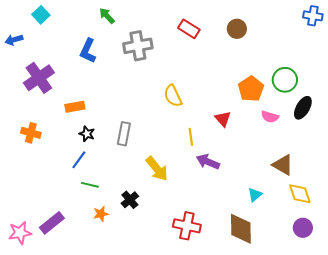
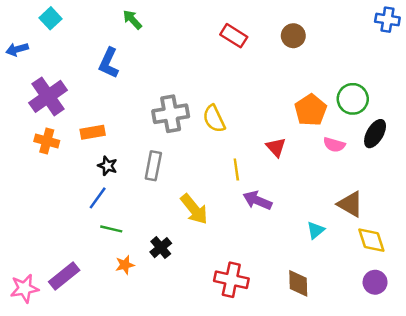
gray cross: (138, 46) -> (171, 114), moved
orange cross: (31, 133) -> (47, 141), moved
cyan triangle: (255, 195) -> (316, 230), moved
brown diamond: (241, 229) -> (298, 283), size x0.7

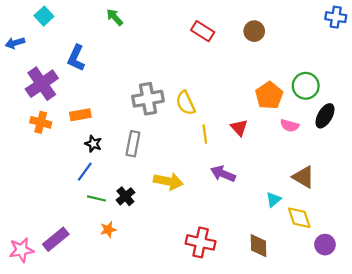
blue L-shape: (109, 63) -> (76, 58), moved
yellow line: (236, 169) -> (205, 134), moved
yellow arrow: (194, 209) -> (168, 181), turned -40
yellow diamond: (371, 240) -> (299, 218), moved
black cross: (161, 248) -> (125, 196), moved

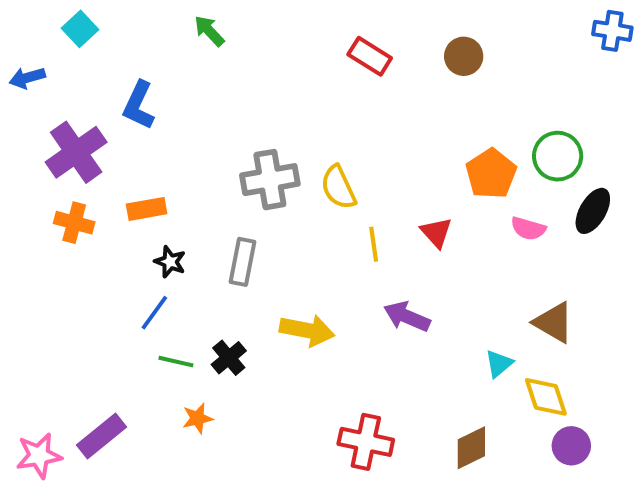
purple circle: (325, 245) -> (571, 446), moved
brown diamond: (258, 246) -> (471, 448), turned 65

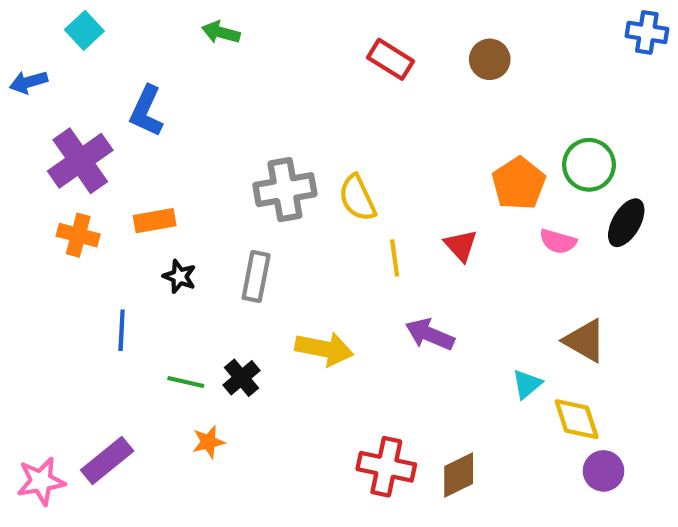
green arrow: (209, 31) -> (221, 32), turned -32
blue line: (154, 313) -> (122, 330), moved, turned -33
brown diamond: (471, 448) -> (459, 475), moved

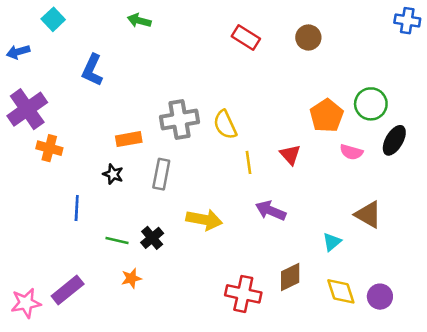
purple cross: (80, 161) -> (27, 109), moved
orange rectangle: (155, 221) -> (129, 139), moved
yellow diamond: (577, 419) -> (341, 291), moved
brown diamond: (459, 475) -> (290, 277), moved

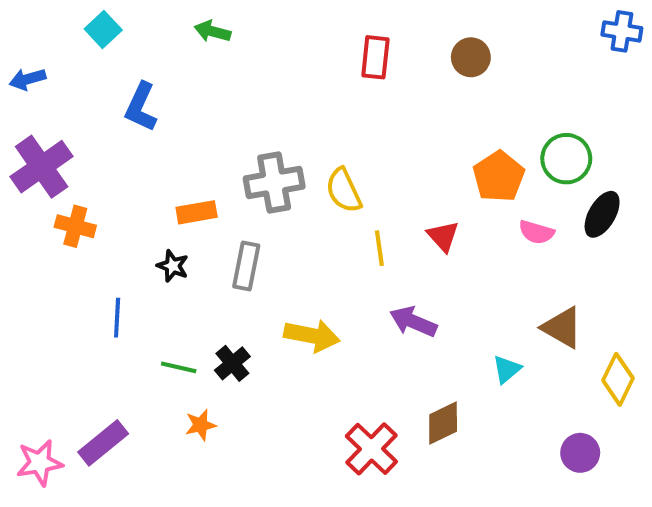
cyan square: (53, 19) -> (103, 29), moved
red rectangle: (246, 37) -> (375, 57), turned 64
yellow diamond: (341, 291) -> (618, 379), moved, turned 44
red cross: (243, 294) -> (371, 449), turned 32

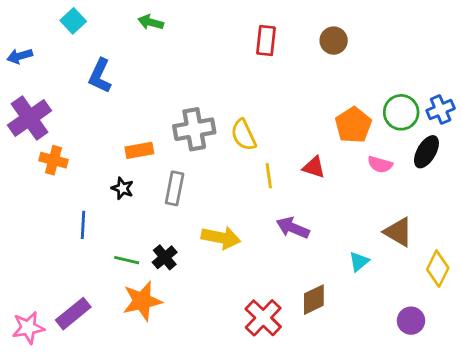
blue cross: (622, 31) -> (441, 110), moved, turned -32
red triangle: (443, 236) -> (314, 167), turned -30
orange star: (201, 425) -> (142, 301), size x1.8

